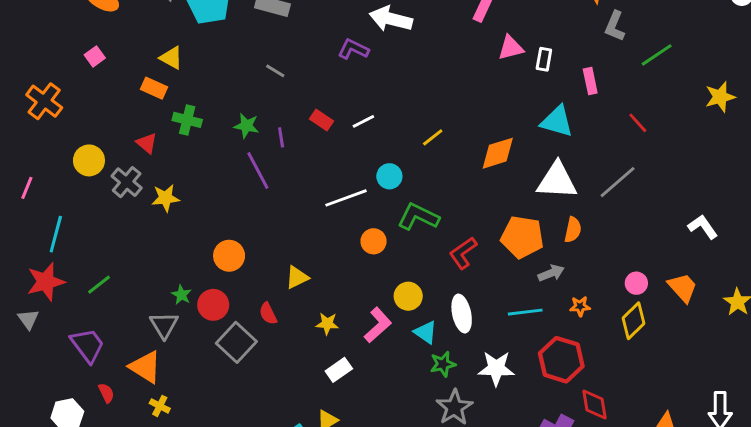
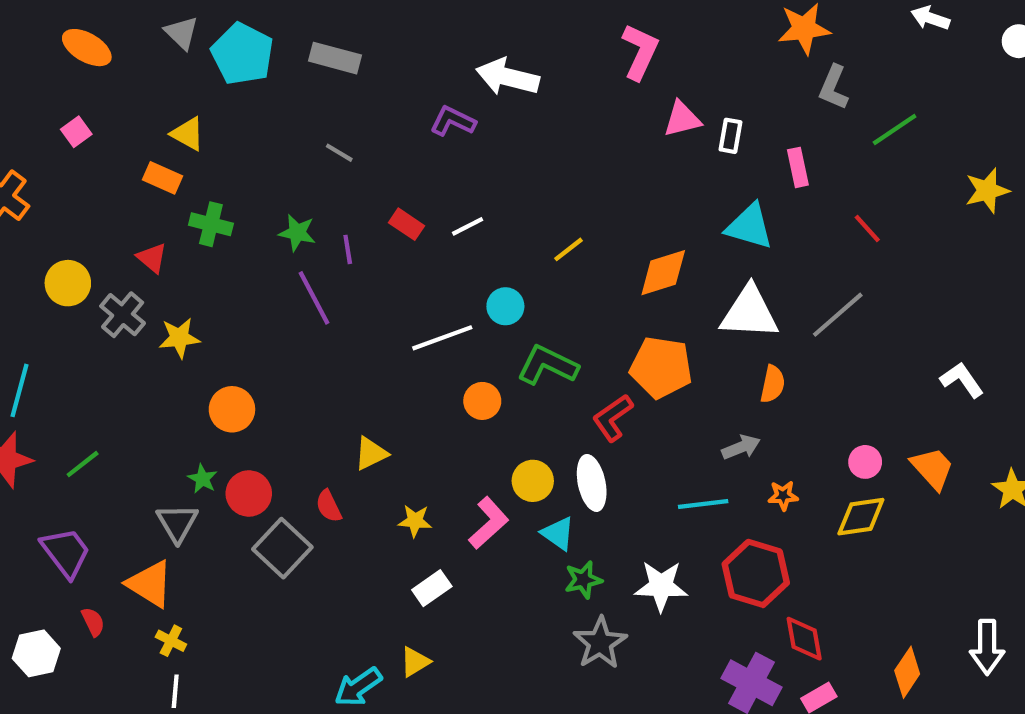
orange pentagon: (522, 237) -> (661, 367), moved
orange circle: (229, 256) -> (232, 409), moved
white ellipse: (462, 314) -> (592, 483), moved
yellow diamond: (633, 321) -> (861, 517), turned 36

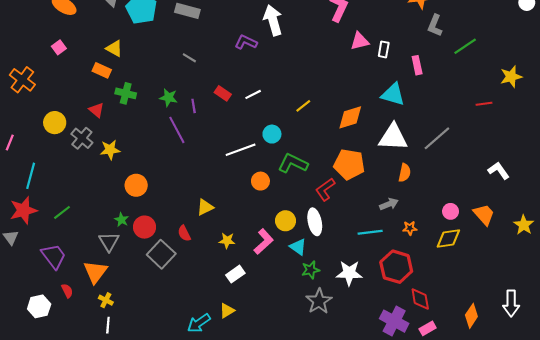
white arrow: (508, 77) -> (273, 20), turned 60
red line: (867, 228) -> (484, 104), moved, turned -56
orange triangle: (150, 584) -> (95, 272), turned 35

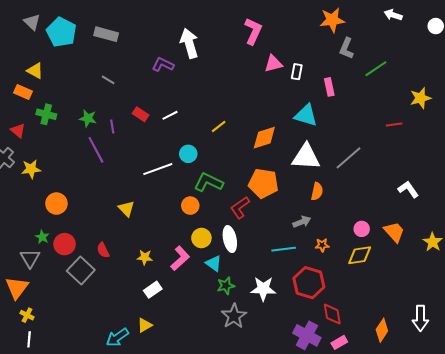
orange circle: (260, 181) -> (190, 206), moved
yellow triangle: (205, 207) -> (126, 209), moved, turned -48

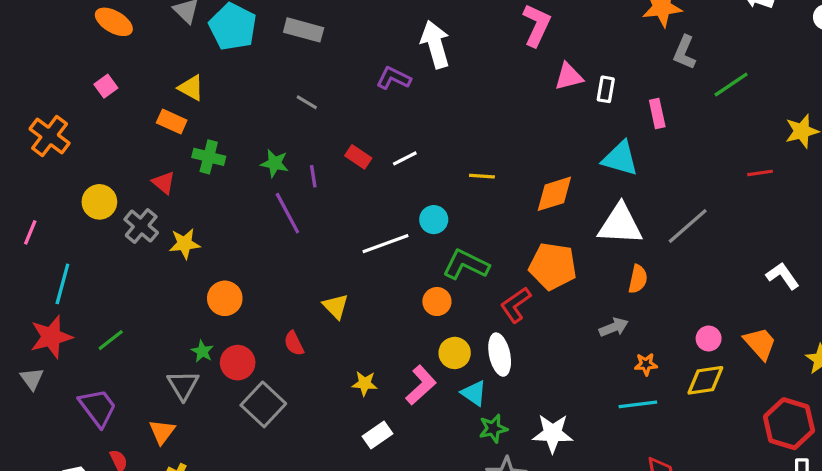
yellow line: (219, 126) -> (482, 176), turned 42
cyan line: (284, 249) -> (638, 404), moved
red semicircle: (103, 250) -> (294, 343), moved
red hexagon: (309, 283) -> (789, 424), moved
orange triangle: (17, 288) -> (162, 432), size x0.7

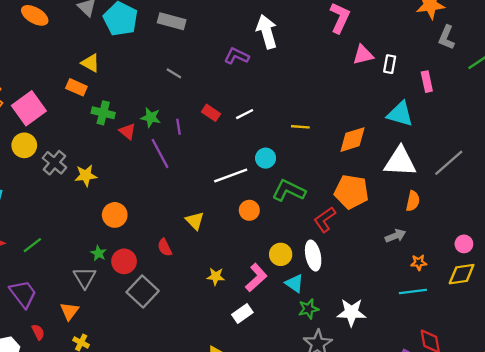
pink square: (106, 86) -> (29, 108), moved, size x2.0
red triangle: (164, 183) -> (127, 131), moved
orange circle: (437, 302) -> (249, 210), moved
white rectangle: (377, 435) -> (242, 314), moved

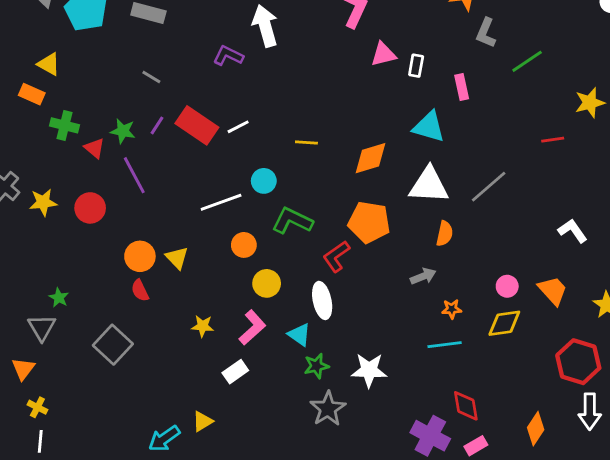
red rectangle: (211, 113) -> (197, 125), size x1.8
purple line: (179, 127) -> (157, 125), moved, turned 42
orange circle: (115, 215) -> (140, 256), moved
yellow circle: (281, 254) -> (267, 283), moved
red circle: (124, 261) -> (90, 208), moved

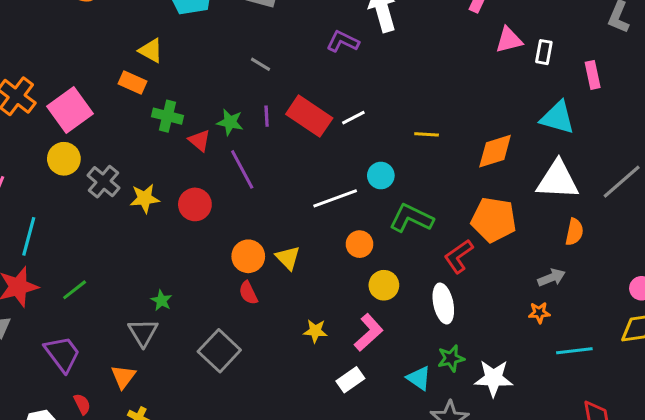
purple line: (157, 125) -> (267, 116), turned -36
orange star: (452, 309) -> (539, 313), moved
cyan triangle: (299, 335) -> (419, 378), moved
green star: (316, 366) -> (451, 358), moved

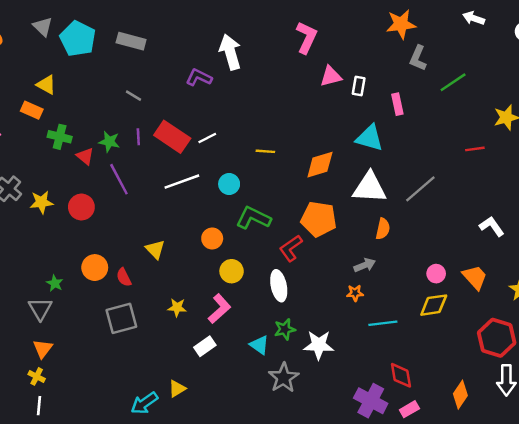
white line: (335, 198) -> (182, 182), moved
orange circle: (248, 256) -> (95, 268), moved
gray square: (219, 351) -> (121, 318), moved, turned 32
orange triangle: (123, 377) -> (43, 349), moved

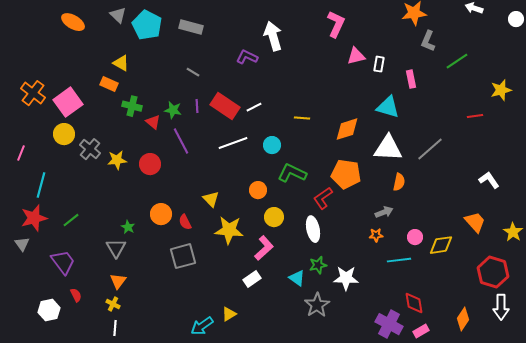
pink circle: (436, 274) -> (415, 237), moved
yellow star: (177, 307) -> (229, 230), moved, size x1.8

